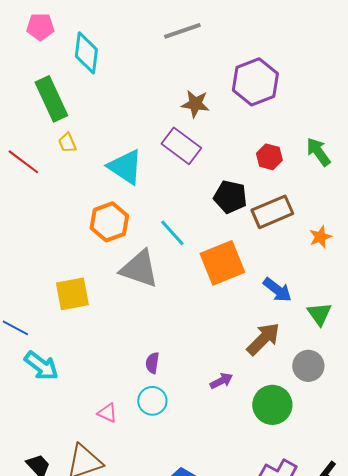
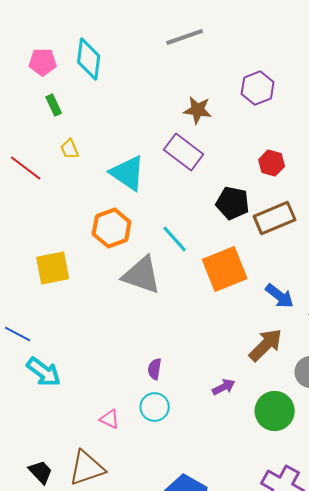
pink pentagon: (40, 27) -> (43, 62), moved
purple hexagon: (255, 82) -> (258, 88), size x0.7
green rectangle: (51, 99) -> (54, 105), size x0.5
yellow square: (72, 294) -> (53, 268), moved

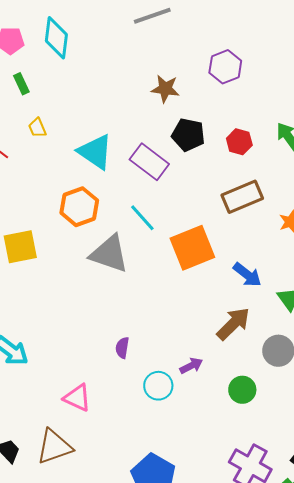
purple rectangle: (184, 152) -> (149, 162), moved
black pentagon: (233, 203) -> (188, 135), moved
cyan circle: (155, 407) -> (158, 386), moved
green circle: (275, 411) -> (242, 390), size x0.7
pink triangle: (110, 419) -> (77, 398), size x1.4

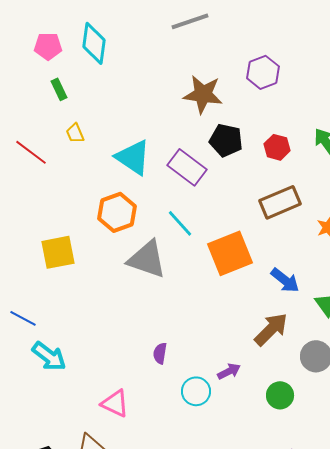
brown star: (165, 89) -> (203, 94), size x1.4

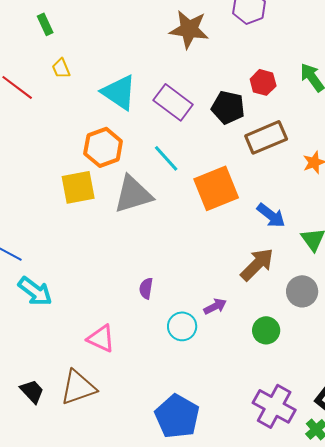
black pentagon: (226, 140) -> (228, 107), moved
yellow square: (58, 252) -> (78, 187), moved
gray triangle: (147, 259) -> (133, 194), turned -36

